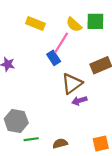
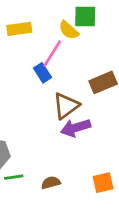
green square: (95, 21) -> (85, 16), moved
yellow rectangle: (35, 24) -> (19, 29), turned -30
purple arrow: (79, 101) -> (76, 128), size x1.5

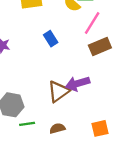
pink line: (52, 54) -> (92, 23), moved
brown triangle: (66, 106) -> (58, 91), moved

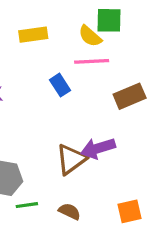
pink line: (92, 23) -> (92, 61), moved, turned 55
brown semicircle: (57, 128) -> (70, 211), turned 40

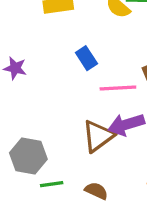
pink line: (92, 61) -> (118, 88), moved

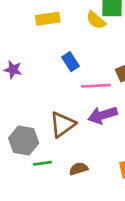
brown triangle: (98, 136) -> (62, 124), moved
brown semicircle: (96, 191) -> (79, 169), turned -42

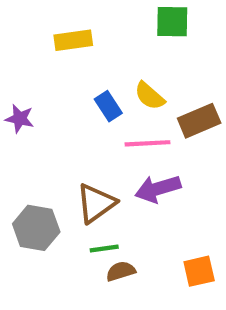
yellow semicircle: (96, 20) -> (150, 96), moved
green line: (42, 163) -> (104, 248), moved

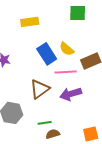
blue rectangle: (108, 106) -> (47, 54), size x1.5
brown triangle: (96, 203) -> (40, 89), moved

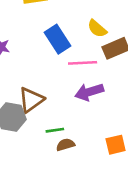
yellow semicircle: (67, 49) -> (97, 29), moved
brown triangle: (40, 89) -> (31, 100), moved

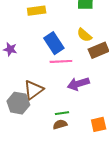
pink line: (83, 63) -> (61, 61), moved
green line: (55, 130) -> (62, 113), moved

